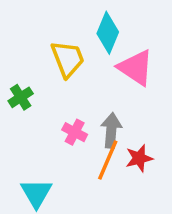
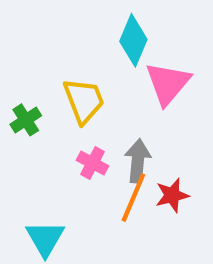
yellow trapezoid: (68, 59) -> (84, 101), moved
pink triangle: (136, 68) -> (168, 83), turned 36

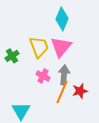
pink triangle: (168, 83) -> (61, 47), moved

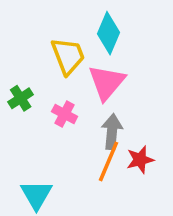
yellow trapezoid: (39, 47) -> (68, 56), moved
pink cross: (43, 76) -> (65, 114), moved

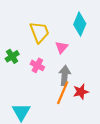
cyan diamond: (108, 33) -> (80, 24), moved
pink triangle: (107, 82) -> (62, 47), size x0.6

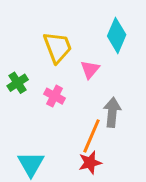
gray arrow: (65, 76) -> (112, 112), moved
red star: (81, 92) -> (90, 163), moved

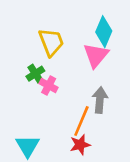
pink triangle: (90, 69) -> (96, 55), moved, size x1.5
green cross: (18, 83) -> (35, 74), moved

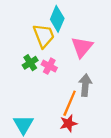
cyan diamond: (104, 32) -> (57, 19), moved
pink cross: (49, 85) -> (49, 66), moved

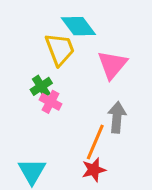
cyan diamond: (57, 19) -> (78, 26), turned -60
pink cross: (49, 66) -> (51, 102), moved

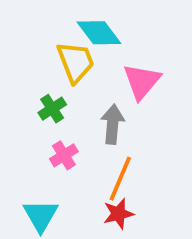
pink cross: (51, 102) -> (64, 155), moved, turned 30
gray arrow: (117, 117) -> (113, 124), moved

